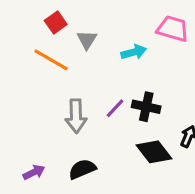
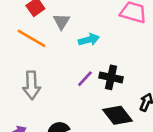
cyan arrow: (134, 52) -> (89, 40), moved
gray arrow: (76, 116) -> (32, 85), moved

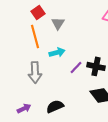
orange line: (32, 38) -> (35, 36), turned 45
cyan arrow: (89, 40) -> (57, 52), moved

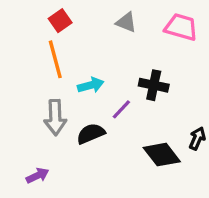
gray triangle: (58, 23) -> (126, 22), moved, turned -40
black cross: (96, 66) -> (154, 85), moved
black semicircle: (55, 106) -> (91, 134), moved

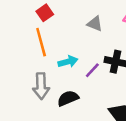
gray triangle: (126, 22) -> (95, 24), moved
purple line: (121, 109) -> (92, 70), moved

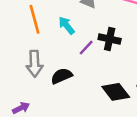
cyan arrow: (68, 62) -> (66, 25), moved, turned -114

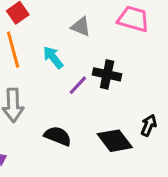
black semicircle: (62, 76) -> (58, 136), moved, turned 45

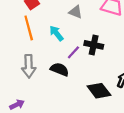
black semicircle: (58, 136) -> (60, 69), moved

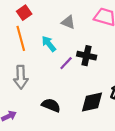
black semicircle: (60, 69) -> (51, 105), moved
black diamond: (99, 91) -> (92, 102), turned -65

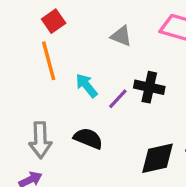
cyan arrow: (49, 44) -> (87, 86), moved
gray arrow: (21, 77) -> (40, 140), moved
black semicircle: (51, 105) -> (88, 138), moved

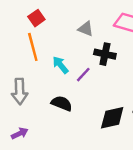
black cross: (149, 87) -> (105, 54), moved
gray arrow: (40, 140) -> (20, 91), moved

